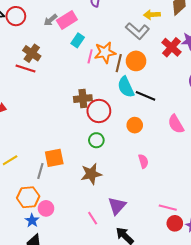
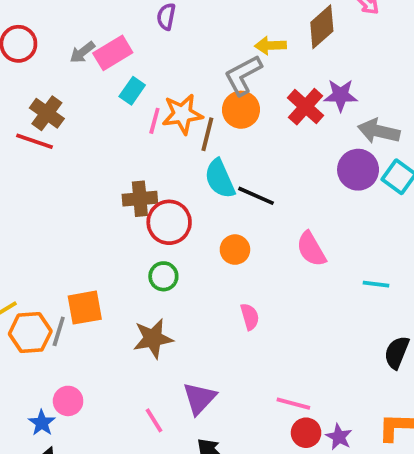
gray L-shape: (137, 31) -> (243, 75), turned 110
orange circle: (136, 61) -> (241, 110), moved
orange hexagon: (28, 197) -> (30, 332), moved

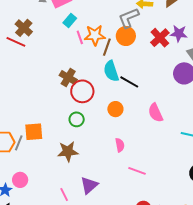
pink line: (154, 121) -> (80, 37), turned -40
brown cross: (140, 199) -> (68, 77), turned 30
pink line: (293, 404) -> (137, 171), moved

